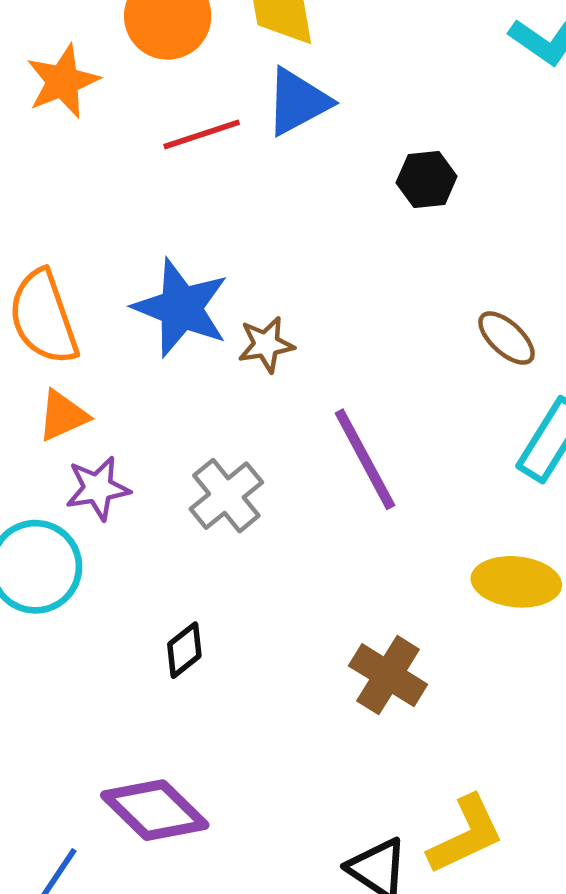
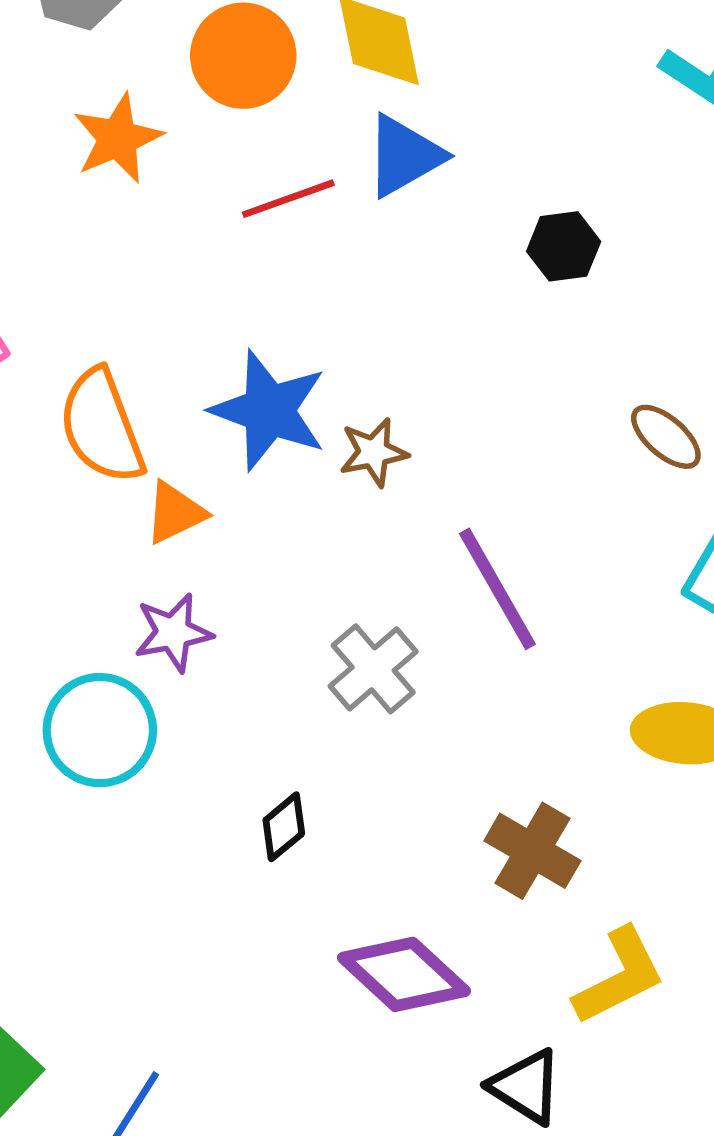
orange triangle: (63, 416) -> (175, 513), moved
gray cross: (226, 496) -> (373, 669), moved
purple diamond: (155, 810) -> (404, 974), moved
yellow L-shape: (466, 835) -> (619, 976), moved

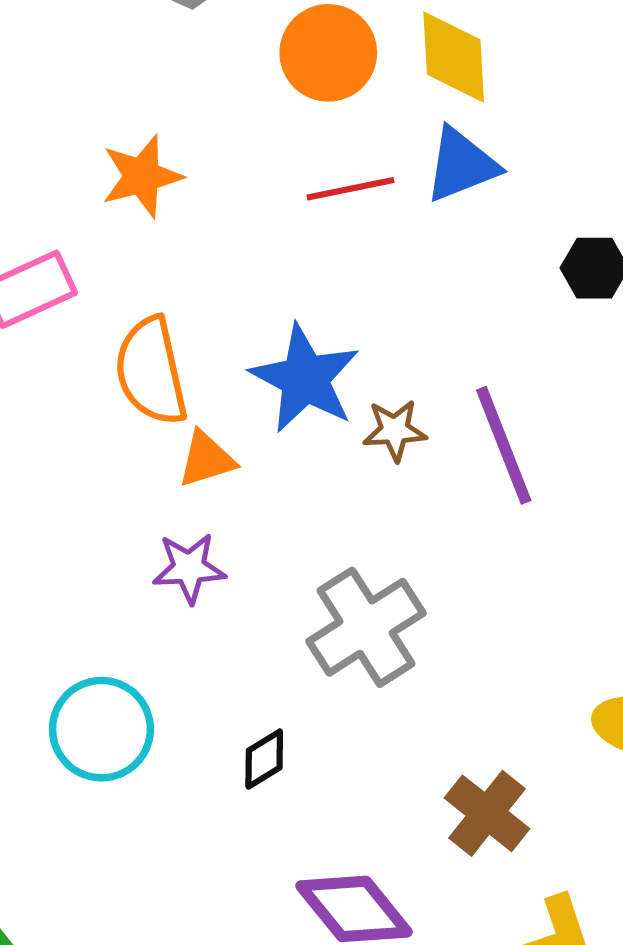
orange star: (118, 138) -> (142, 176), moved
purple line: (497, 589) -> (504, 445), moved
gray cross: (373, 669) -> (366, 627), size x1.4
cyan circle: (100, 730) -> (101, 729), moved

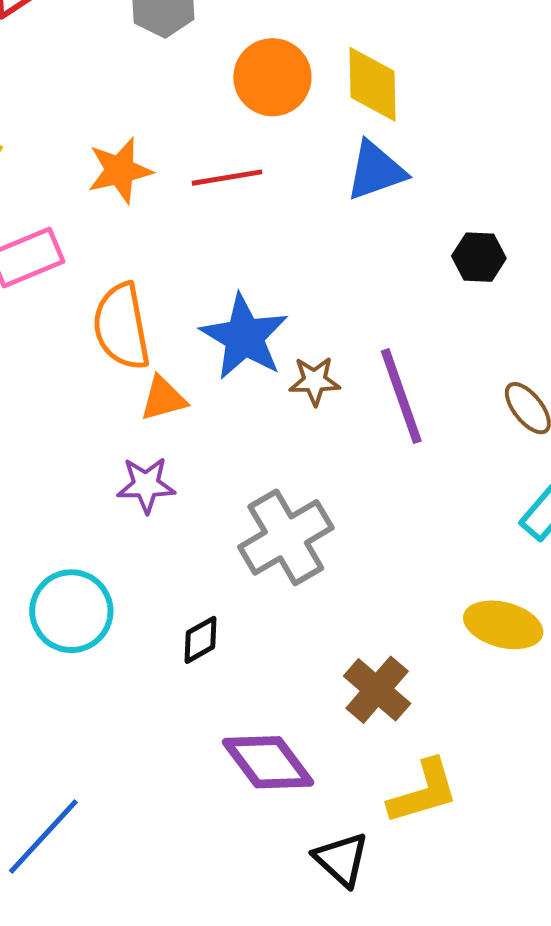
red line: (351, 189) -> (227, 178), moved

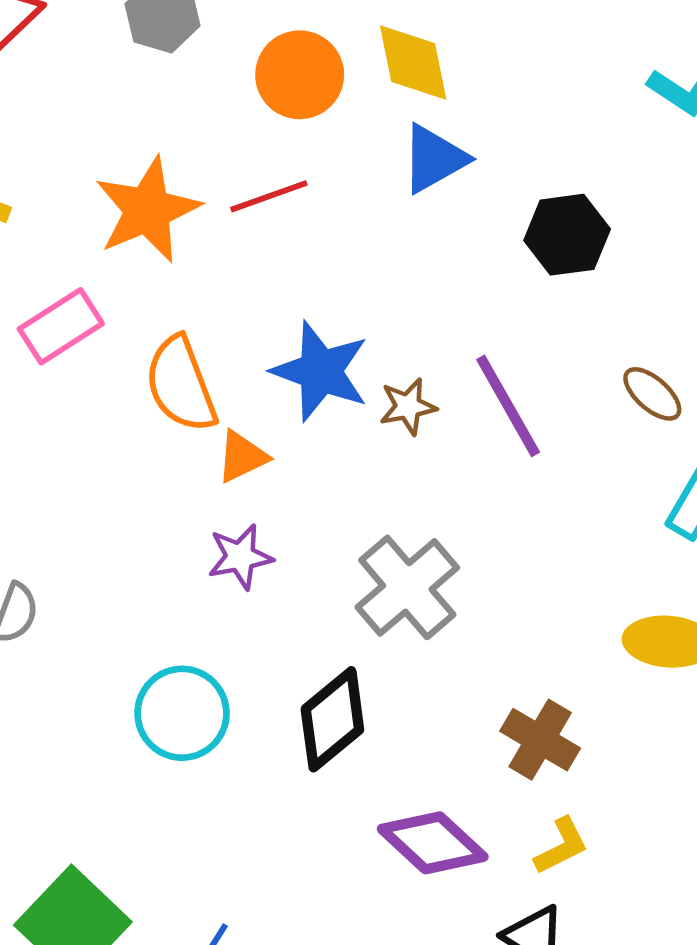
orange star: (120, 170) -> (147, 210), size x1.4
black hexagon: (479, 257) -> (567, 235), size x1.4
black diamond: (201, 640) -> (332, 719), size x1.8
yellow L-shape: (423, 792) -> (561, 846), moved, size x0.7

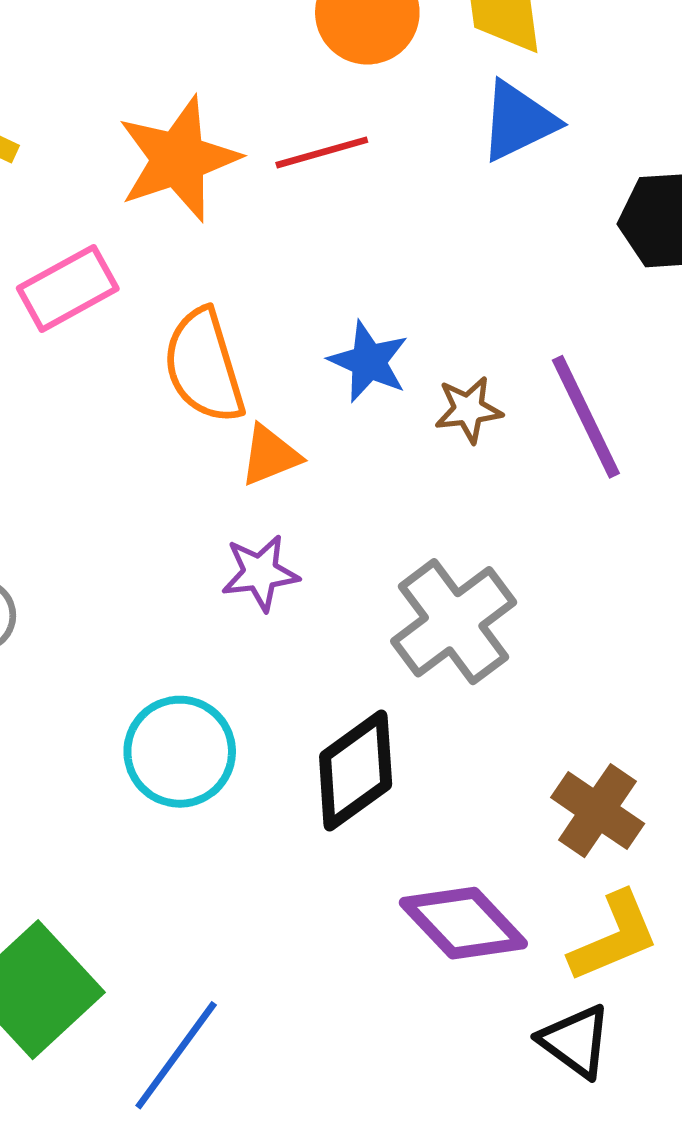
blue star: (320, 371) -> (369, 362), size x0.7
yellow L-shape: (561, 846) -> (614, 937), size x1.4

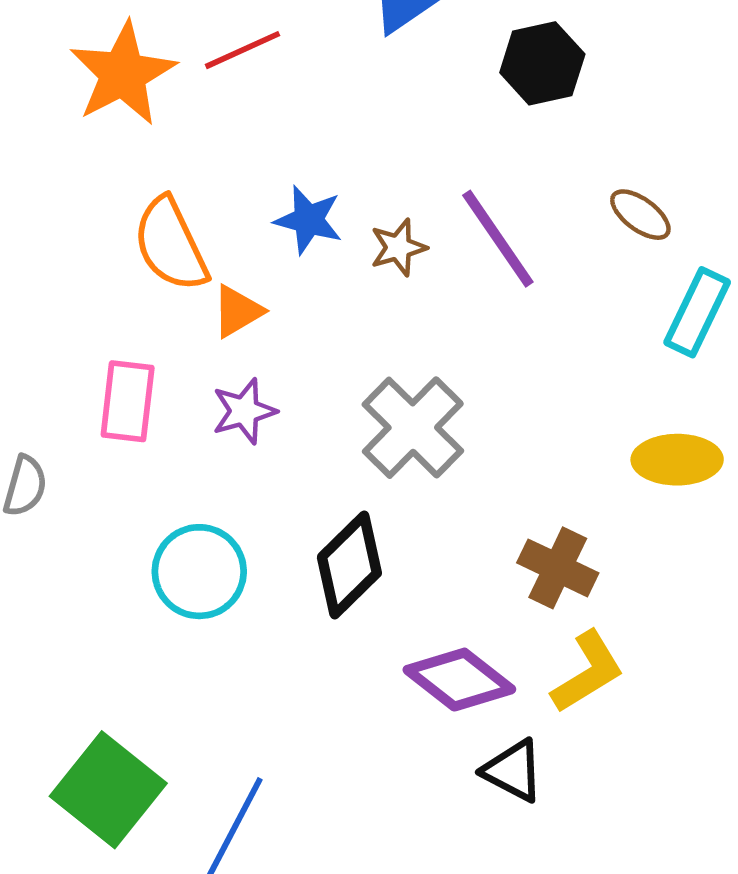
pink rectangle: (68, 288) -> (128, 401), moved, turned -46
black triangle: (575, 1041) -> (513, 771), moved

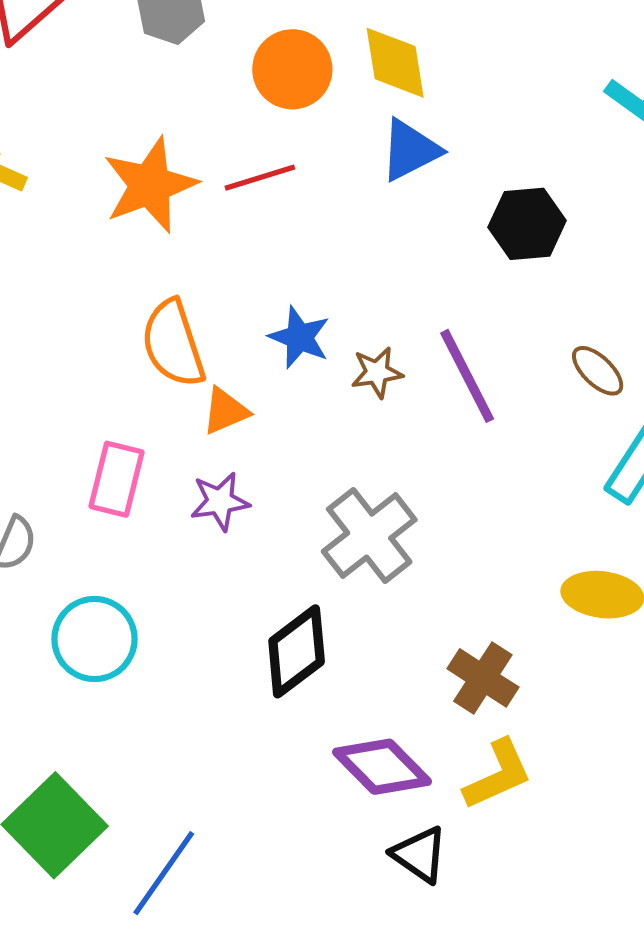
cyan circle: (199, 572) -> (95, 639), moved

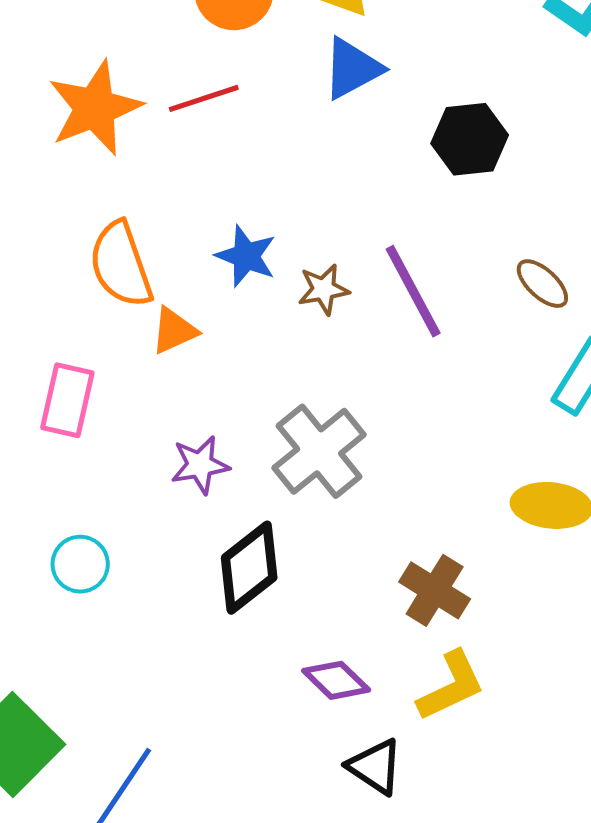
purple star: (220, 501) -> (200, 465), moved
cyan circle: (95, 639) -> (80, 564), moved, size x0.7
purple diamond: (382, 767) -> (336, 680), size x0.7

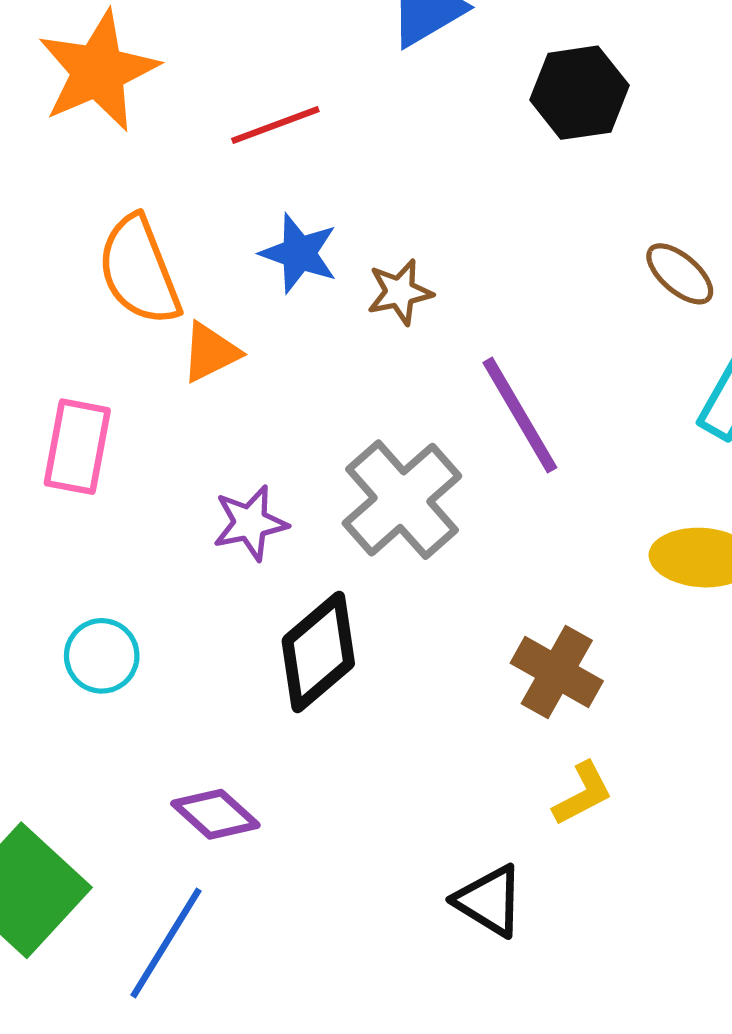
red line: (204, 98) -> (275, 125), moved
purple line: (413, 291) -> (520, 415), moved
purple diamond: (336, 680) -> (215, 814), moved
yellow L-shape: (451, 686) -> (583, 794), size x0.7

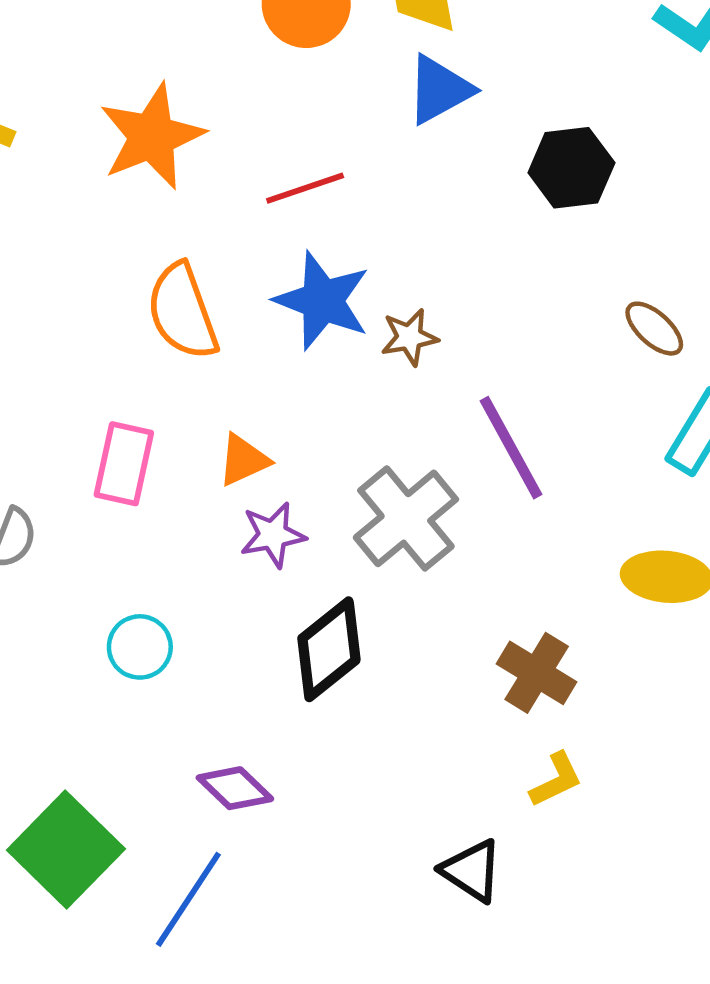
blue star: (299, 253) -> (322, 301), size x1.4
orange triangle: (210, 352) -> (243, 460), moved

